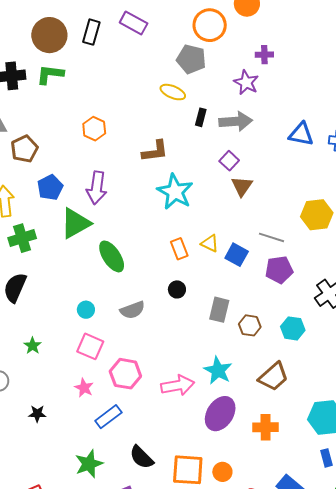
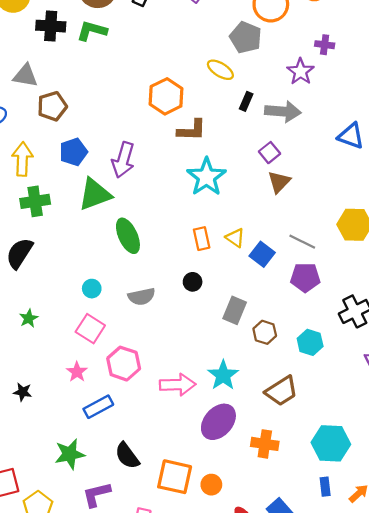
orange hexagon: (94, 129) -> (166, 96), moved, size x1.4

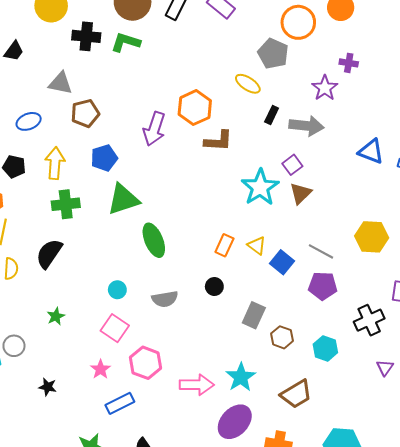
purple arrow: (123, 160) -> (154, 129), moved
cyan star: (206, 177) -> (260, 187), moved
orange rectangle: (202, 239) -> (224, 245), turned 35

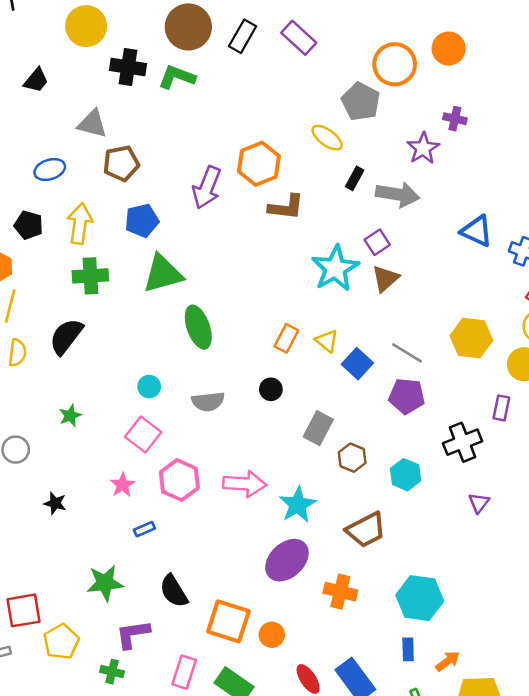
pink arrow: (197, 385) -> (245, 484), moved
blue rectangle: (120, 403) -> (144, 529), size x0.6

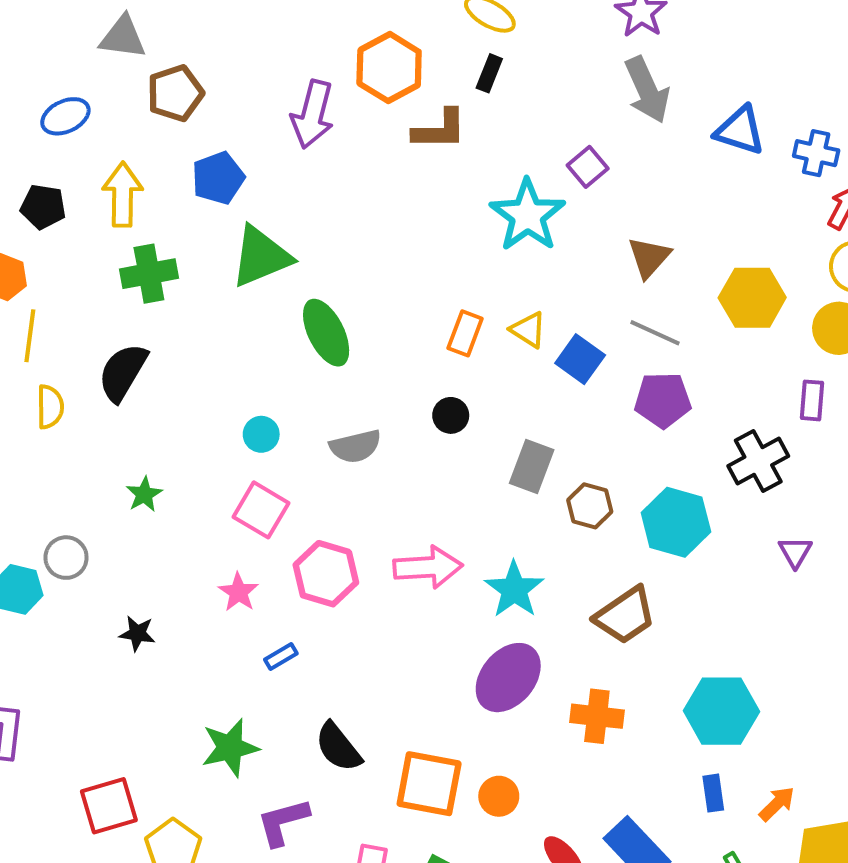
black rectangle: (355, 178) -> (489, 73), moved
gray arrow: (398, 194) -> (647, 90), moved, turned 63
brown triangle: (385, 279) -> (649, 257), moved
cyan hexagon: (406, 475) -> (676, 522), size x1.4

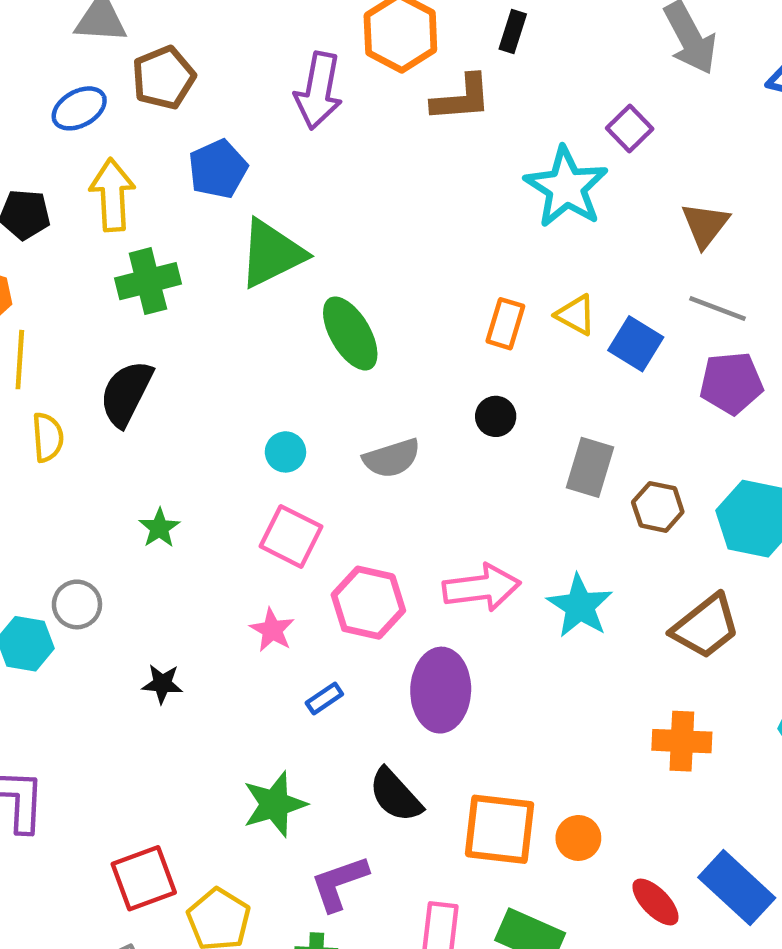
blue ellipse: (65, 116) -> (79, 108), moved
purple ellipse: (508, 678) -> (441, 690), moved, turned -34

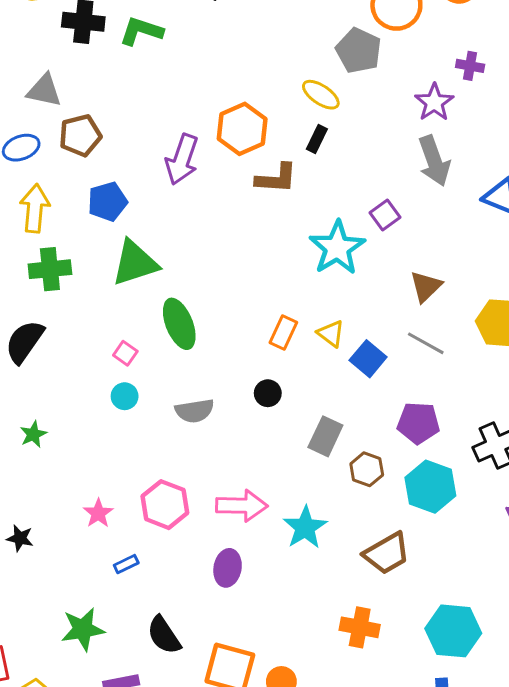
purple pentagon: (731, 383) -> (418, 423), moved
pink square: (291, 536) -> (125, 353), moved, size x0.6
purple ellipse: (441, 690) -> (228, 568), moved, size x0.7

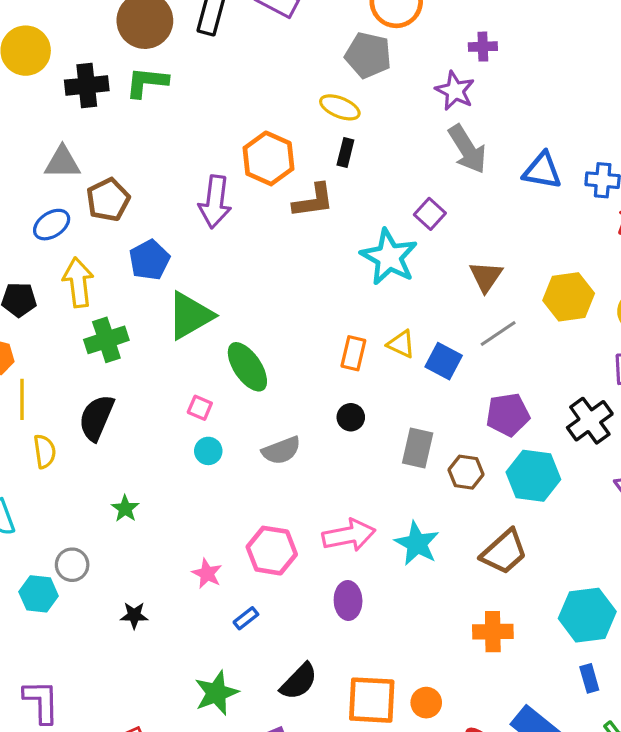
gray line: (426, 343) -> (498, 333), turned -51
black semicircle: (164, 635) -> (299, 681), turned -90

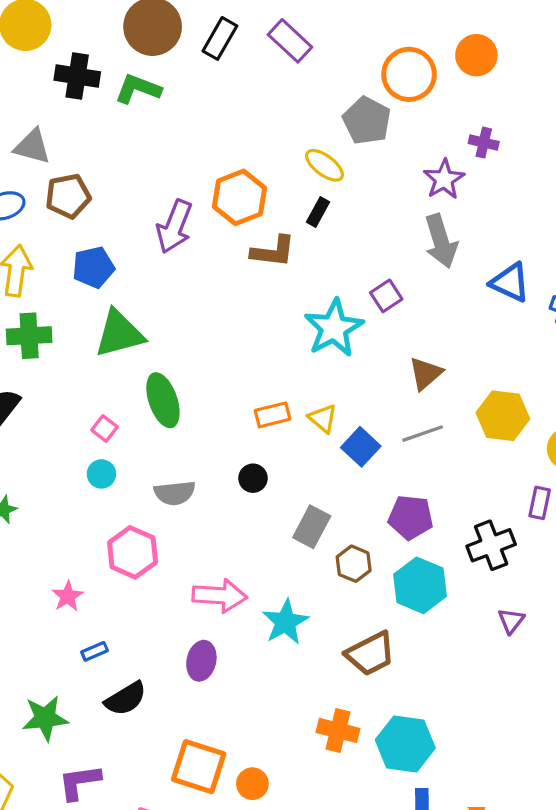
orange rectangle: (353, 353) -> (273, 415), turned 48
pink hexagon: (272, 551) -> (133, 552), moved
cyan hexagon: (587, 615) -> (405, 744), moved
black semicircle: (299, 681) -> (126, 699), moved

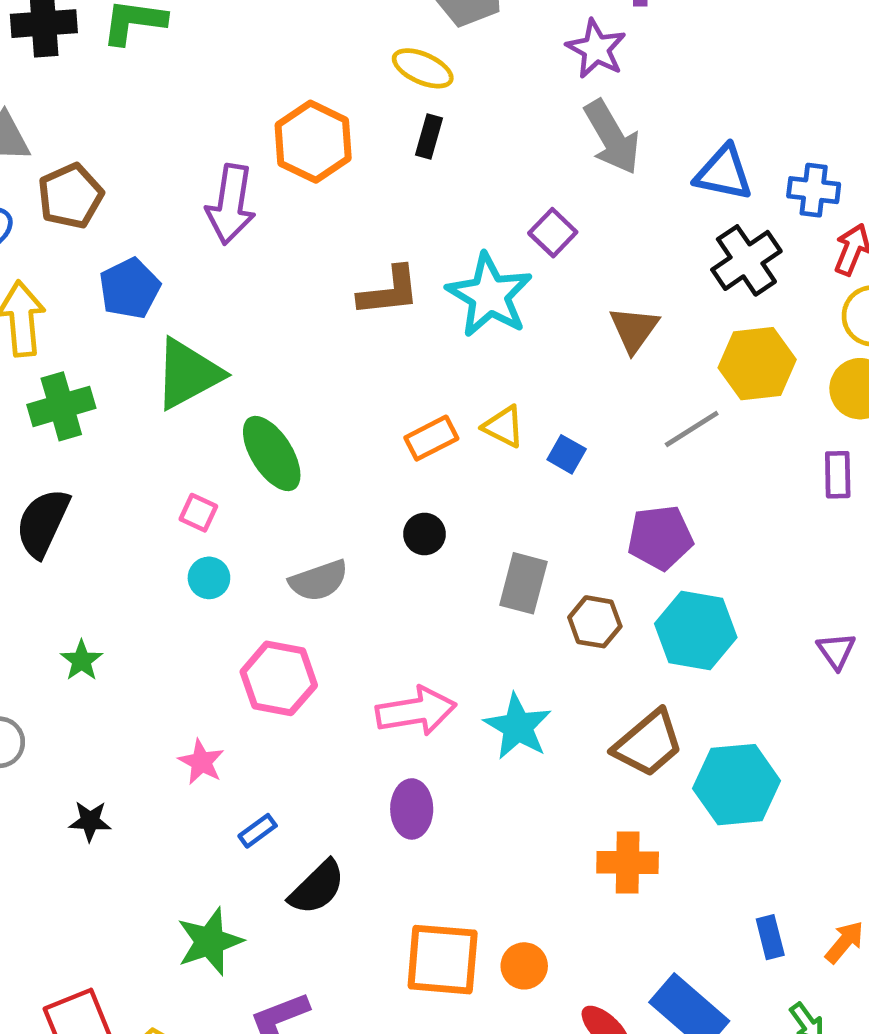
brown L-shape: (273, 251) -> (389, 291), moved
gray line: (423, 434) -> (692, 429), moved
blue square: (361, 447) -> (567, 454), size x0.7
black cross: (491, 545) -> (746, 260), moved
cyan hexagon: (405, 744) -> (737, 785), moved

